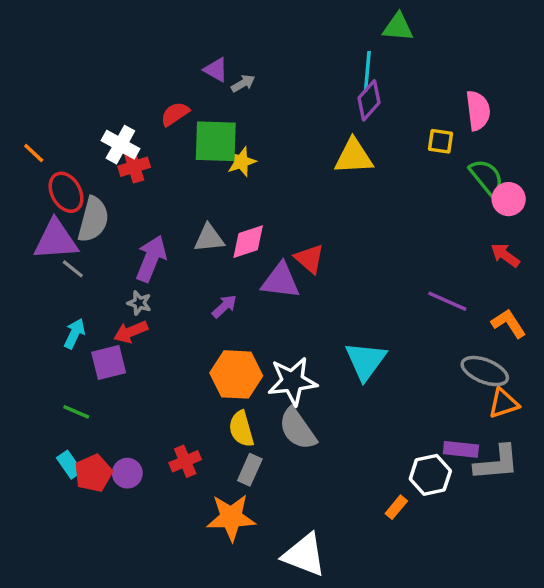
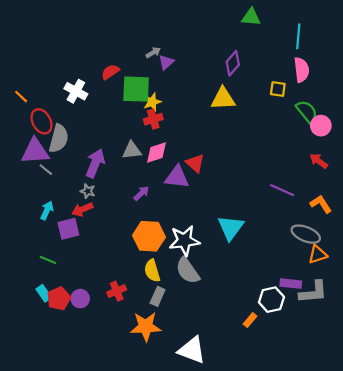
purple triangle: (216, 70) -> (166, 62), moved, turned 49
cyan line: (367, 71) -> (298, 36), moved
red cross: (134, 167) -> (153, 119), moved

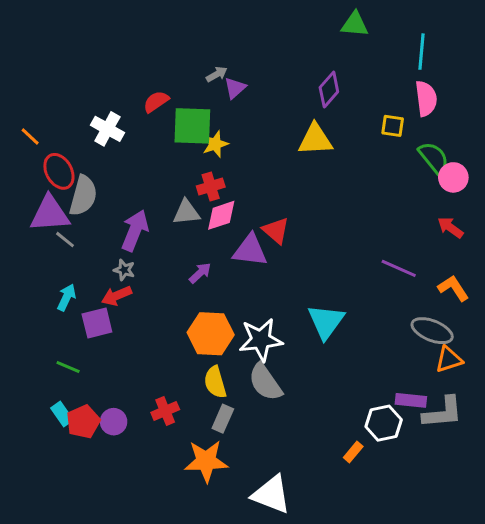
red cross: (153, 119) -> (211, 187), moved

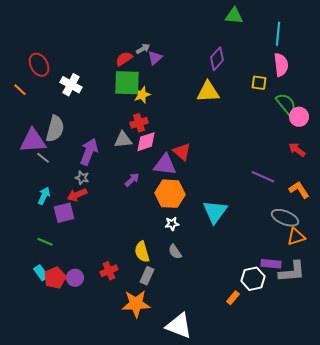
red semicircle: (156, 102) -> (124, 59), moved
red ellipse: (59, 171) -> (39, 65), moved
orange hexagon: (211, 334) -> (170, 194), moved
white star: (261, 340) -> (172, 224), size x0.5
gray semicircle: (265, 382) -> (175, 252), size x0.6

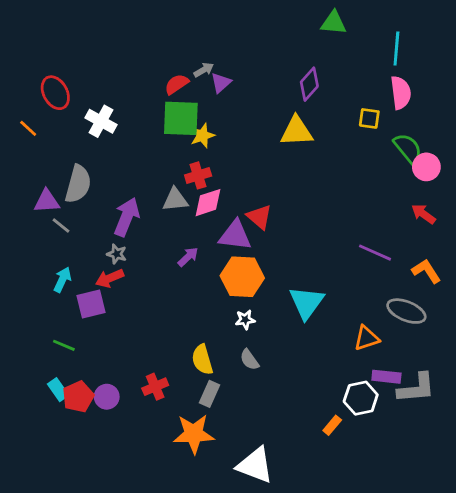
purple triangle: (33, 141) -> (47, 201), size x0.7
orange triangle: (296, 237) -> (366, 338), moved

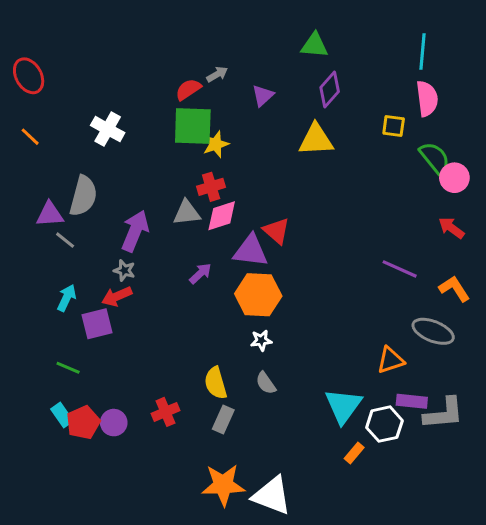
green triangle: (334, 23) -> (314, 45), moved
purple triangle: (221, 83) -> (263, 96), moved
red ellipse: (55, 93) -> (29, 76), moved
cyan triangle: (307, 303) -> (343, 406), moved
orange star: (194, 434) -> (223, 485), moved

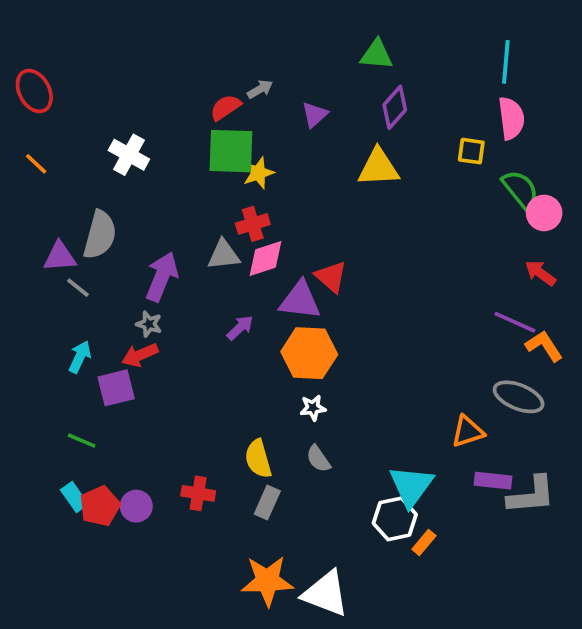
purple line: (400, 269) -> (515, 322), moved
red cross: (165, 412) -> (198, 493), turned 32
white hexagon: (384, 424) -> (395, 519), moved

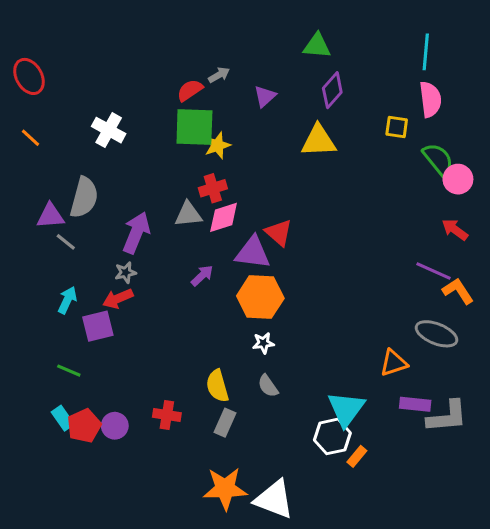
gray star: (149, 324) -> (126, 273), turned -30

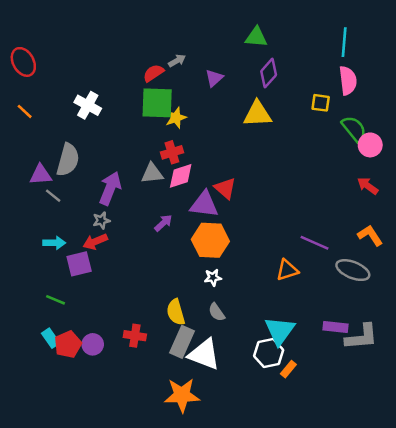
purple line: (433, 271) -> (314, 243), moved
cyan arrow: (67, 300) -> (54, 243), turned 65
orange triangle: (394, 363) -> (287, 270), moved
gray rectangle: (225, 423) -> (182, 342), size x1.4
white triangle: (274, 499) -> (204, 354), moved

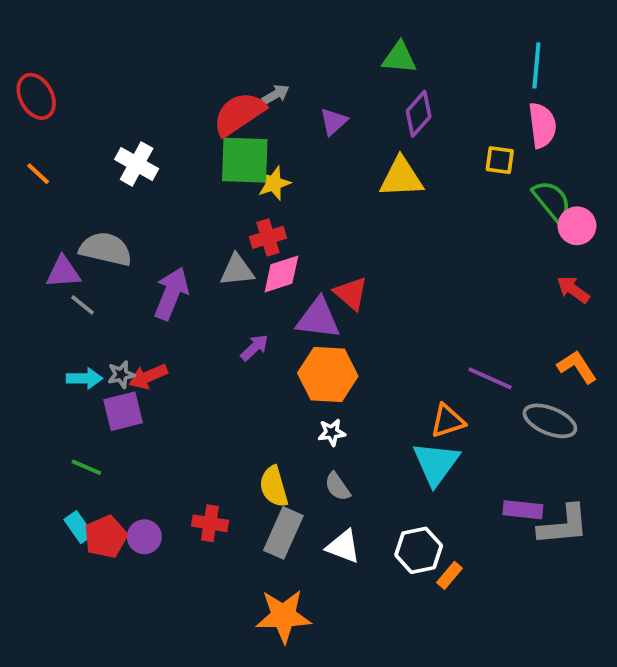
red semicircle: (153, 73) -> (239, 114), size x1.6
gray semicircle: (68, 160) -> (106, 249), turned -92
gray star: (101, 220) -> (121, 375), moved
cyan triangle: (280, 331) -> (436, 463), moved
white triangle: (204, 354) -> (343, 546), moved, size x0.7

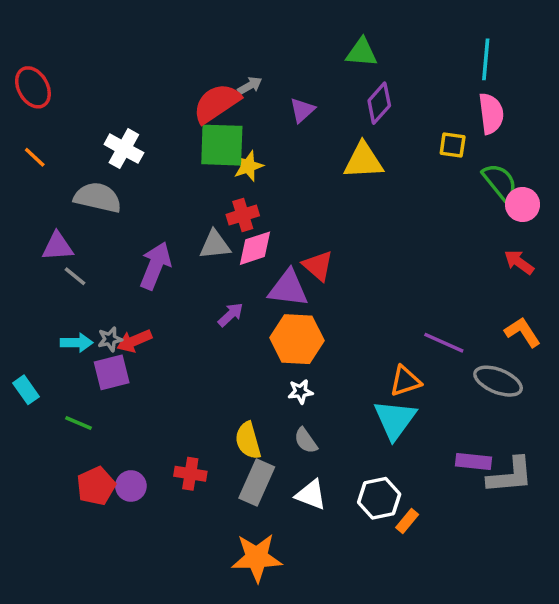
gray semicircle: (106, 249) -> (98, 198), moved
cyan rectangle: (79, 527) -> (26, 390), moved

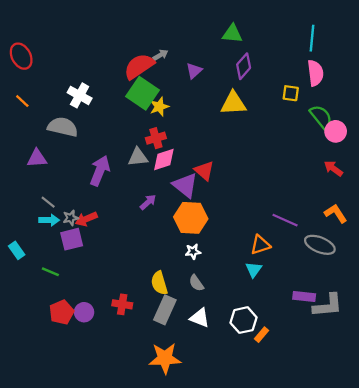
green square: (222, 145) -> (142, 93), turned 32
gray line: (75, 276) -> (48, 202), moved
purple triangle: (288, 288) -> (185, 185), turned 32
cyan triangle: (395, 420) -> (254, 270), size x0.6

